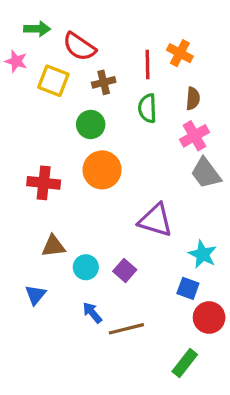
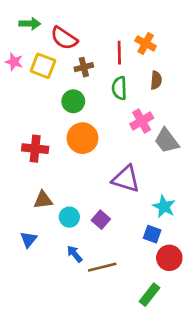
pink star: (16, 61) -> (14, 62), moved
pink cross: (194, 136) -> (142, 121), moved

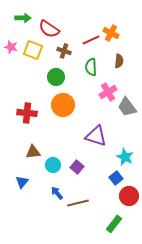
red line: (119, 53) -> (91, 40), turned 66
brown cross: (84, 67) -> (64, 51), turned 32
blue square: (152, 234) -> (116, 178), turned 32

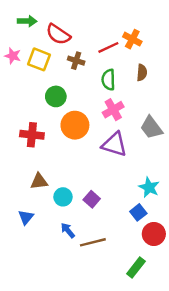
green circle: (56, 77) -> (56, 96), moved
pink cross: (108, 92) -> (113, 110), moved
purple triangle: (96, 136) -> (114, 144), moved

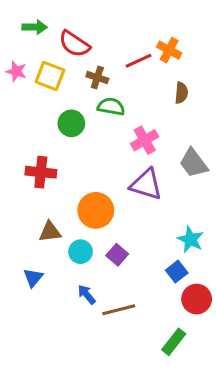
green semicircle: (108, 80) -> (111, 107), moved, turned 102
orange circle: (75, 125) -> (96, 210), moved

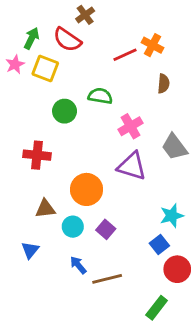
green arrow: (35, 27) -> (32, 38), moved, turned -65
pink star: (16, 71) -> (15, 64), turned 30
brown cross: (97, 78) -> (85, 15), moved, turned 36
cyan star: (190, 239) -> (172, 216), turned 30

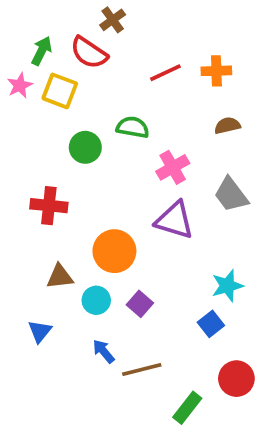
orange cross: (152, 45) -> (216, 71), moved, turned -30
brown semicircle: (163, 84) -> (227, 125), moved, turned -108
red circle: (177, 269) -> (236, 379), moved
green rectangle: (157, 308) -> (187, 408), moved

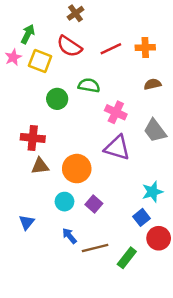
red semicircle: (89, 53) -> (69, 46), moved
pink cross: (173, 167) -> (116, 112), turned -35
brown triangle: (60, 277) -> (40, 166), moved
red circle: (236, 379) -> (159, 238), moved
green rectangle: (187, 408) -> (127, 258), moved

